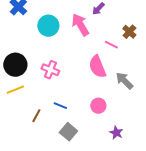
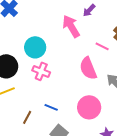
cyan circle: (48, 26) -> (35, 47), moved
pink circle: (98, 106) -> (89, 107), size x1.5

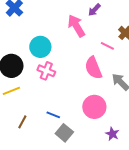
blue line: (51, 107) -> (53, 115), moved
brown line: (27, 117) -> (22, 122), moved

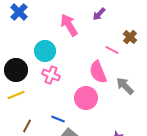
pink arrow: (76, 26) -> (69, 25), moved
pink circle: (94, 107) -> (86, 98), moved

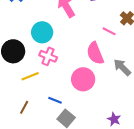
yellow line: (16, 95) -> (30, 76), moved

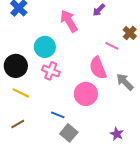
yellow line: (30, 76) -> (21, 93), moved, turned 48
brown line: (24, 107) -> (18, 124), moved, turned 32

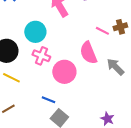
brown cross: (130, 33) -> (120, 27), moved, turned 32
pink circle: (86, 94) -> (64, 72), moved

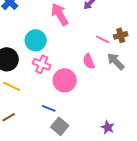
pink semicircle: (88, 53) -> (89, 61), size x0.7
gray arrow: (115, 67) -> (116, 61), moved

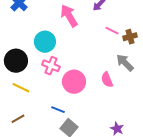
pink line: (103, 39) -> (112, 31), moved
pink semicircle: (89, 61) -> (107, 80), moved

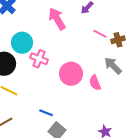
cyan circle: (45, 42) -> (22, 43), moved
pink cross: (51, 66) -> (39, 59), moved
pink circle: (74, 82) -> (71, 74), moved

